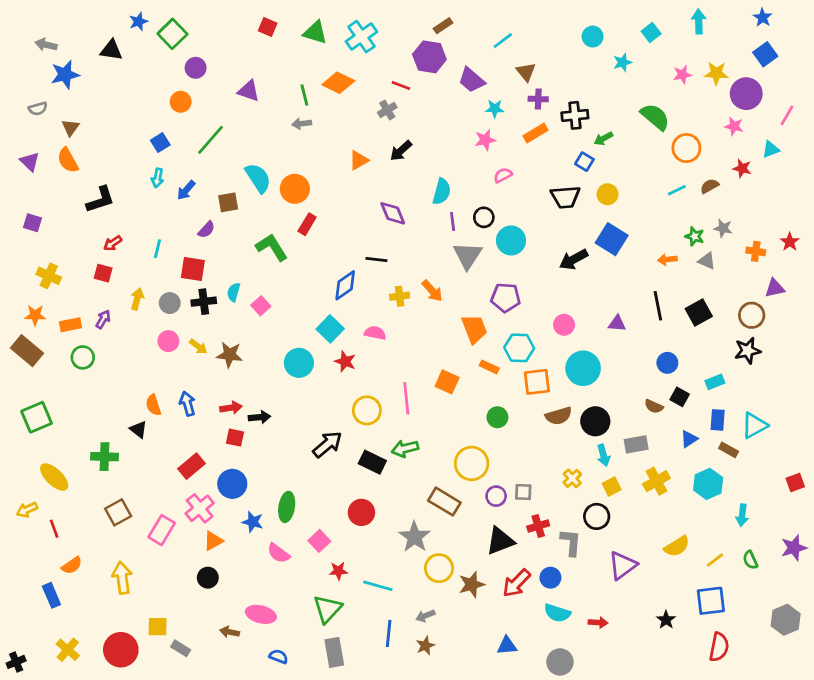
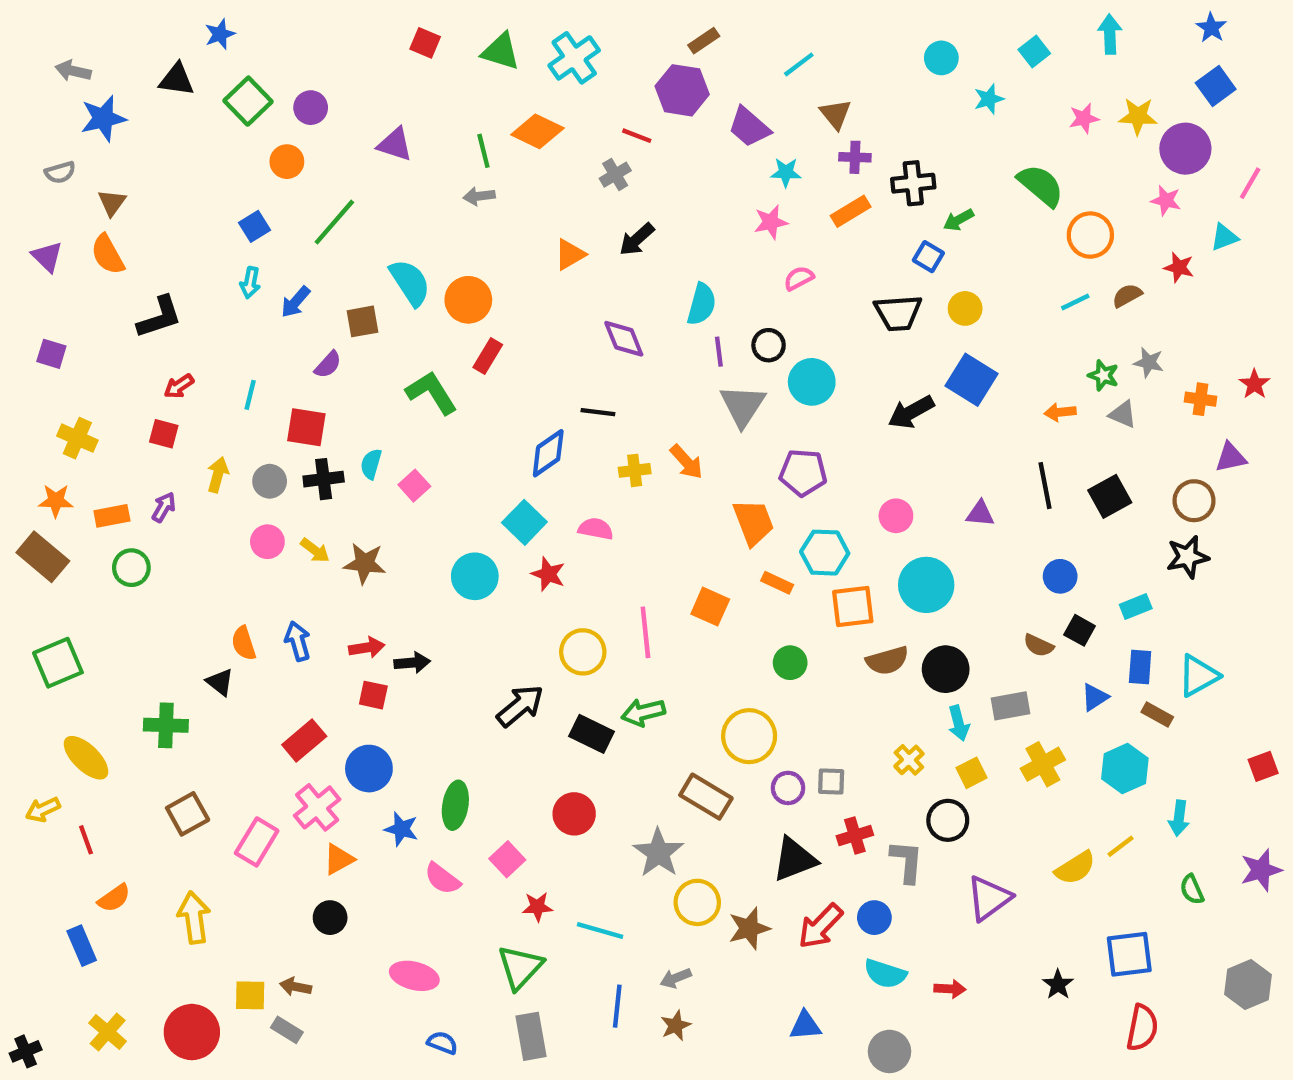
green square: (172, 34) -> (248, 101), moved
yellow line: (715, 560) -> (1121, 846), moved
brown arrow: (230, 632) -> (296, 987), moved

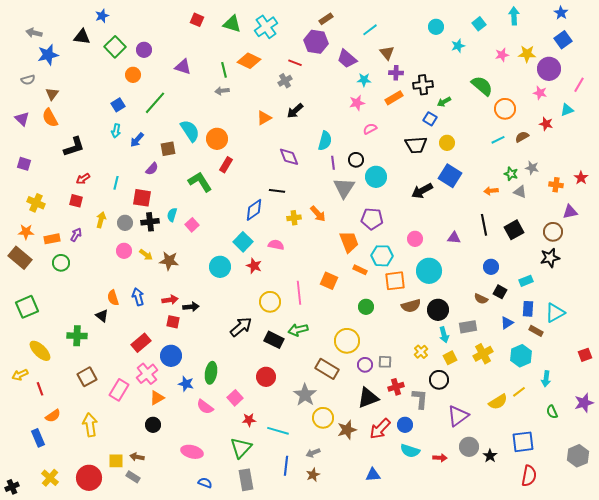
gray circle: (889, 1051) -> (469, 447), moved

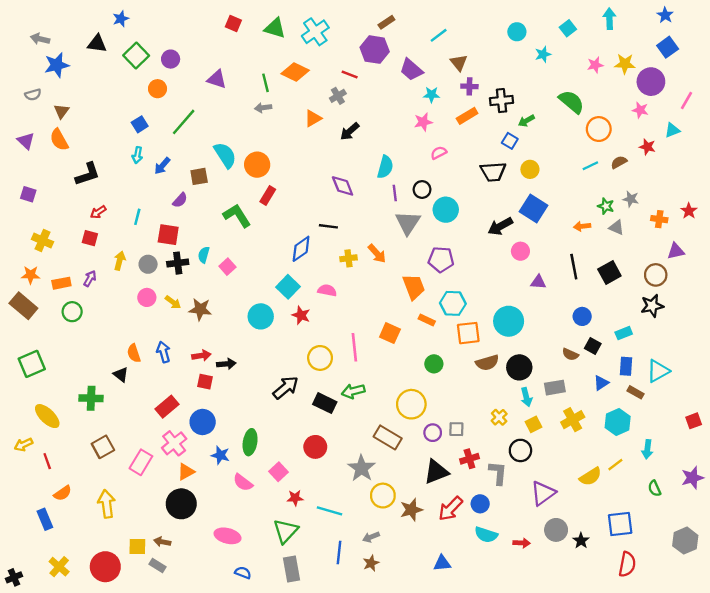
orange triangle: (264, 118) -> (313, 118), moved
pink circle: (415, 239) -> (520, 251), moved
black circle: (153, 425) -> (181, 504), size x1.6

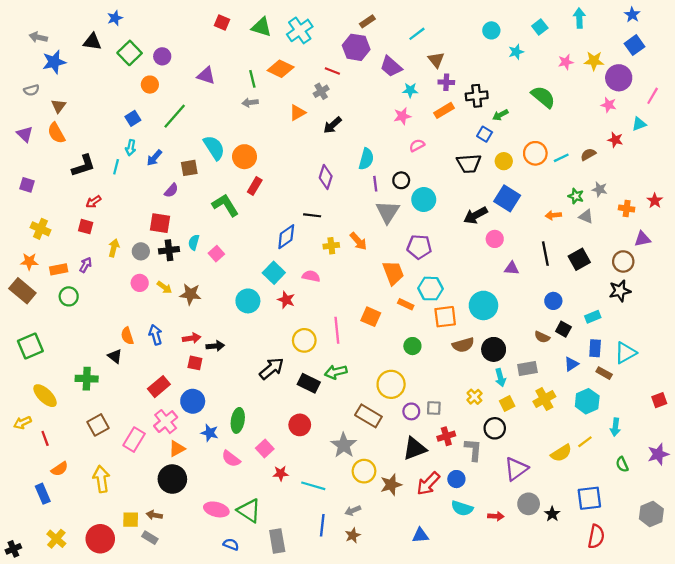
orange circle: (599, 129) -> (535, 153), moved
purple diamond: (343, 186) -> (326, 177), turned 40
cyan line: (137, 217) -> (116, 167), moved
green triangle: (286, 531) -> (249, 511), moved, turned -40

